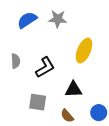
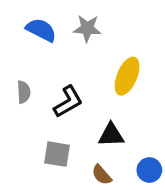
blue semicircle: (27, 20) -> (41, 30), turned 60

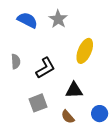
gray star: (87, 28) -> (58, 19), turned 30
gray square: (57, 154) -> (38, 103), turned -30

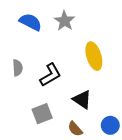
yellow ellipse: (85, 51) -> (94, 56), turned -40
black triangle: (74, 90) -> (82, 100), turned 36

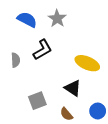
yellow ellipse: (94, 56) -> (87, 63), moved, turned -50
black L-shape: (50, 75) -> (43, 50), moved

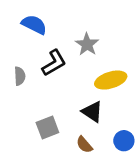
gray star: (57, 18) -> (87, 44), moved
yellow ellipse: (87, 63) -> (111, 80), turned -40

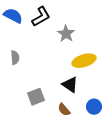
blue semicircle: (34, 25) -> (13, 16), moved
black L-shape: (54, 63) -> (41, 17), moved

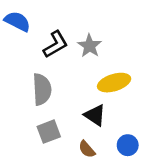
black L-shape: (41, 17) -> (56, 44), moved
gray semicircle: (15, 58) -> (42, 89), moved, size x1.6

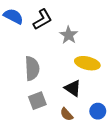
black L-shape: (56, 44) -> (43, 19), moved
yellow ellipse: (114, 83) -> (87, 63), turned 30

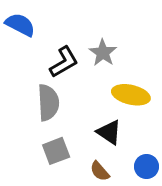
black L-shape: (43, 19) -> (64, 62), moved

